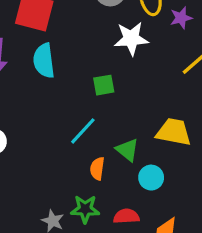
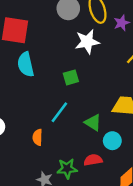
orange semicircle: (97, 169) -> (38, 137), moved
red semicircle: (126, 216) -> (93, 160), moved

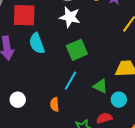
white star: (87, 42) -> (70, 17), moved, turned 30
green square: (71, 77) -> (77, 50), size x1.5

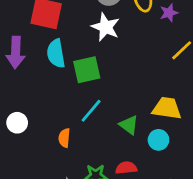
green square: (77, 50) -> (87, 70), moved
cyan circle: (119, 100) -> (158, 140), moved

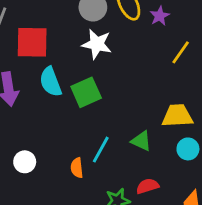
cyan line: (91, 111) -> (101, 150), moved
cyan circle: (158, 140) -> (188, 149), moved

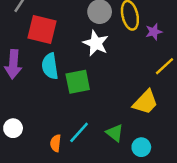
yellow trapezoid: (177, 116) -> (145, 102), moved, turned 124
cyan circle: (188, 149) -> (141, 147), moved

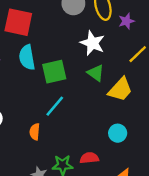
white star: (96, 43) -> (92, 43), moved
cyan line: (79, 132) -> (55, 106), moved
green triangle: (115, 133) -> (96, 73), moved

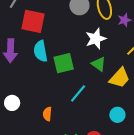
white star: (92, 43) -> (96, 39), turned 30
cyan line: (55, 106) -> (78, 93), moved

